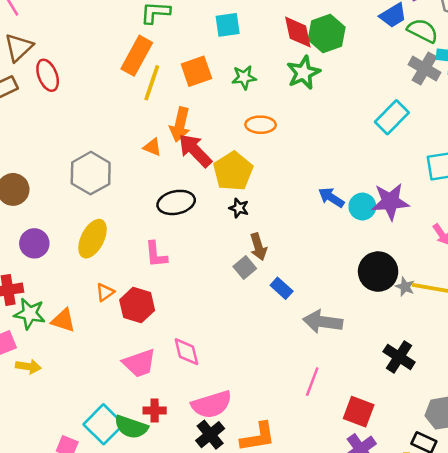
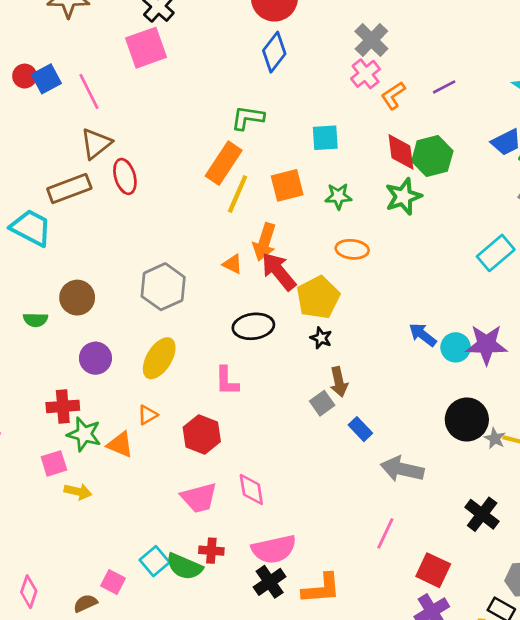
orange triangle: (105, 292) -> (148, 415), moved
cyan square: (104, 424) -> (155, 561), size x0.7

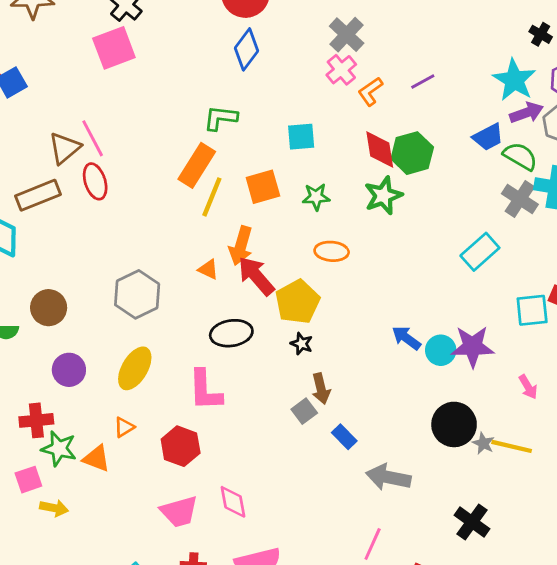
pink line: (89, 91) -> (93, 138), moved
pink L-shape: (227, 381) -> (205, 390), size x1.4

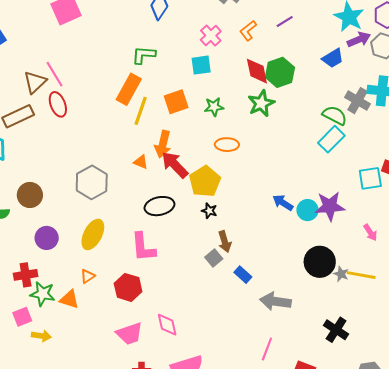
pink cross: (341, 70) -> (211, 36), moved
green semicircle: (520, 156) -> (335, 115), moved

